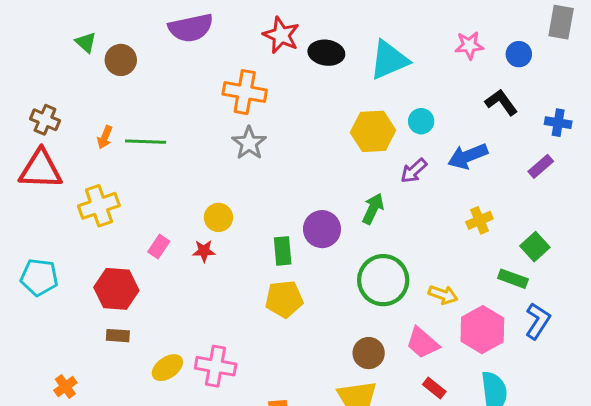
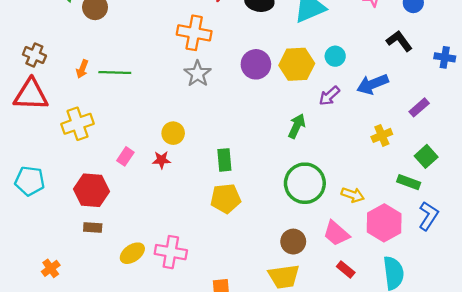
purple rectangle: (541, 166) -> (419, 107), moved
purple circle: (322, 229) -> (256, 64), moved

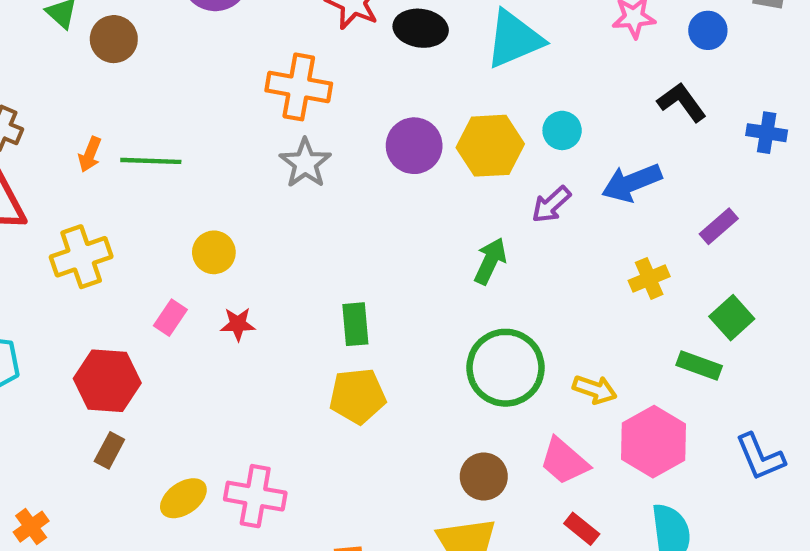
yellow circle: (173, 133) -> (214, 252), moved
blue L-shape: (428, 216) -> (760, 457), moved, turned 124
brown rectangle: (93, 228) -> (109, 450), turned -66

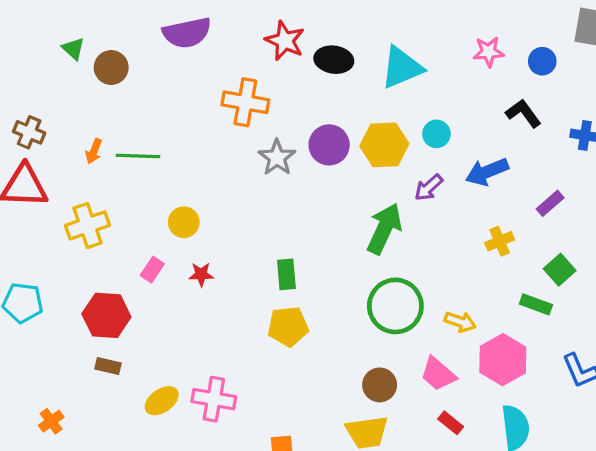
gray star: (305, 163) -> (277, 158), moved
green arrow: (490, 261) -> (384, 229), size x1.5
brown rectangle: (109, 450) -> (108, 366), turned 75

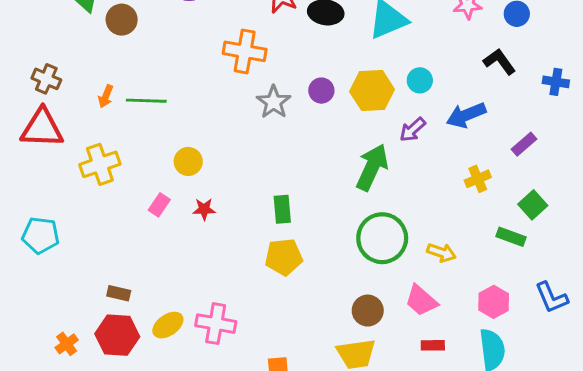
purple circle: (329, 145) -> (321, 91), size x0.7
red hexagon: (106, 315) -> (117, 335), moved
pink hexagon: (503, 360) -> (494, 302), moved, size x0.7
red rectangle: (451, 423) -> (433, 345), turned -40

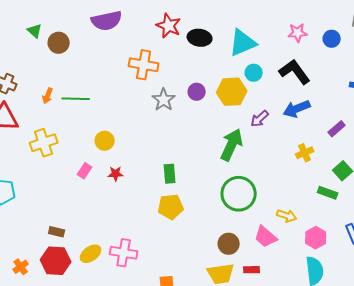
black L-shape: (499, 62) -> (295, 72), moved, size x1.4
cyan circle: (420, 80) -> (254, 73), moved
yellow arrow: (442, 253) -> (287, 216), moved
red rectangle: (433, 345) -> (252, 270), moved

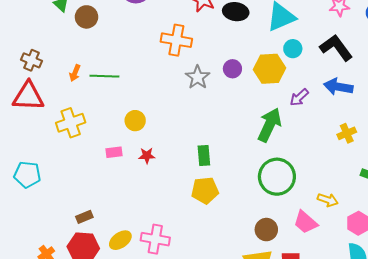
blue arrow: (297, 109) -> (338, 87), turned 32
pink rectangle: (85, 171) -> (114, 152), turned 49
brown rectangle: (57, 232) -> (84, 217), turned -35

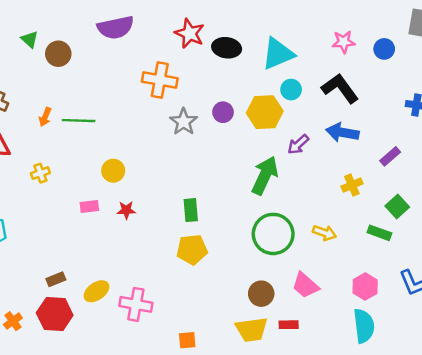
yellow cross: (71, 123) -> (40, 173), size x0.6
yellow arrow: (328, 200) -> (324, 233), moved
yellow ellipse: (120, 240) -> (96, 291), moved

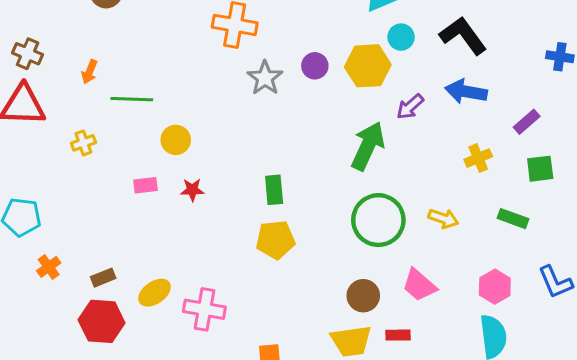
green line: (79, 121) -> (132, 99), moved
green square: (397, 207) -> (540, 169), moved, turned 35
orange cross: (13, 321) -> (49, 267), moved

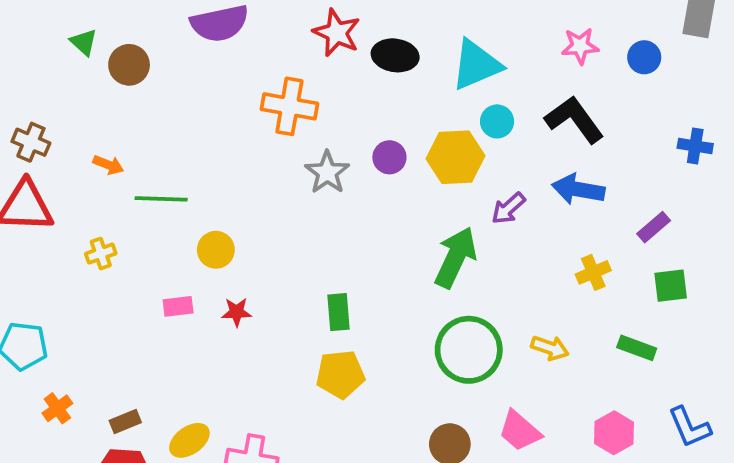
orange arrow: (89, 72) -> (108, 165), turned -90

